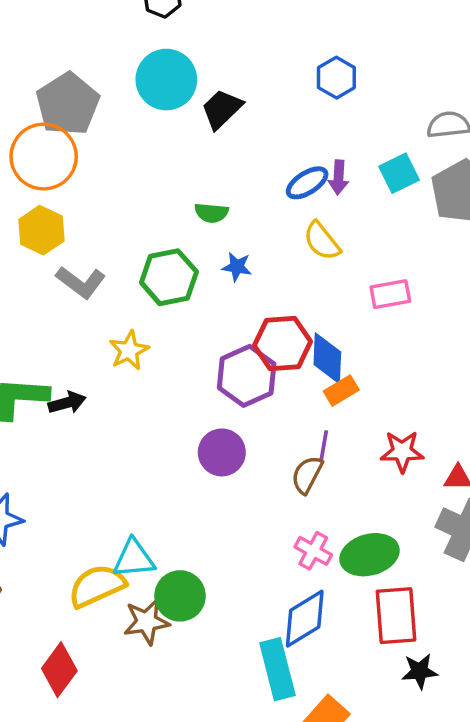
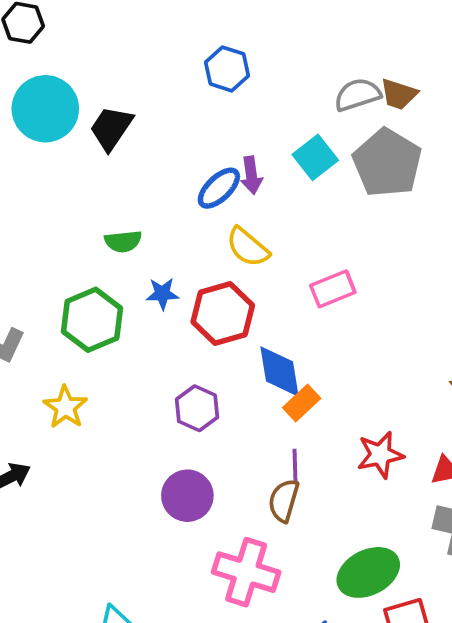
red hexagon: (282, 343) -> (223, 314), moved
purple hexagon: (247, 376) -> (197, 408), size x0.7
pink cross: (313, 551) -> (246, 572), moved, size x1.6

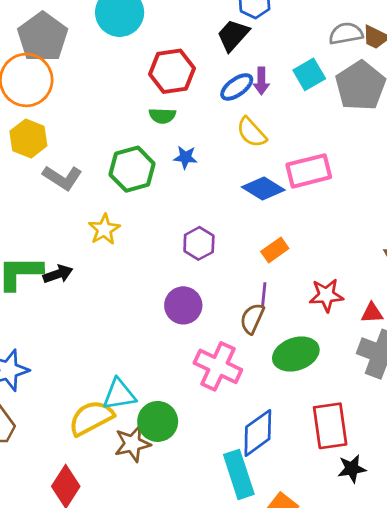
black trapezoid: (111, 128) -> (233, 35), moved
pink rectangle: (333, 289) -> (309, 171), size x1.4
red hexagon: (223, 314) -> (172, 71), moved
blue diamond: (279, 371) -> (263, 188), moved, turned -57
green ellipse: (368, 572) -> (296, 354), moved

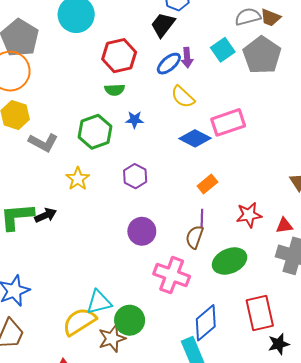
purple hexagon: (199, 243) -> (135, 176), moved

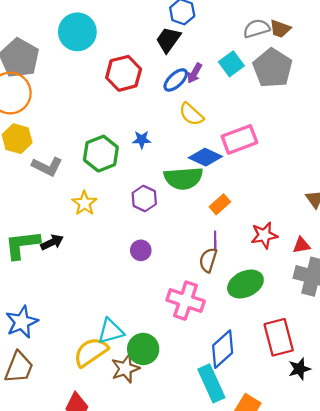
purple arrow: (187, 58) -> (194, 73), turned 36
green semicircle: (115, 90) -> (183, 178), moved, size x1.8
purple circle: (142, 231) -> (141, 250), moved, size x0.7

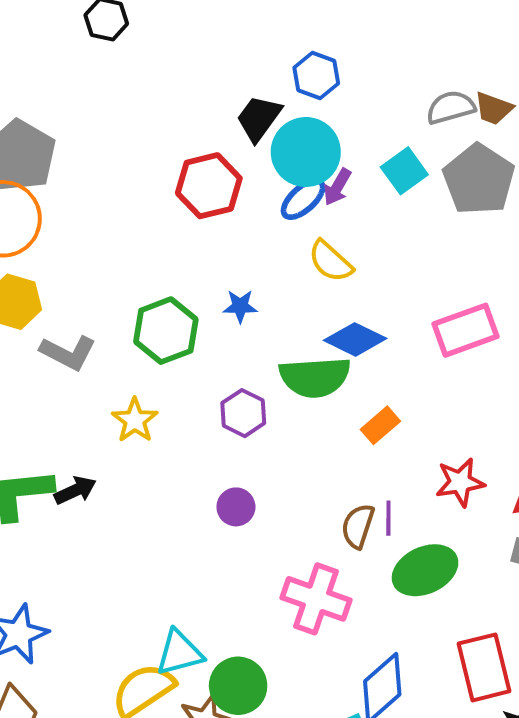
cyan circle: (77, 32) -> (306, 152), moved
black trapezoid: (168, 40) -> (259, 118), moved
pink rectangle: (239, 139) -> (465, 330), moved
purple line: (215, 240) -> (388, 518), moved

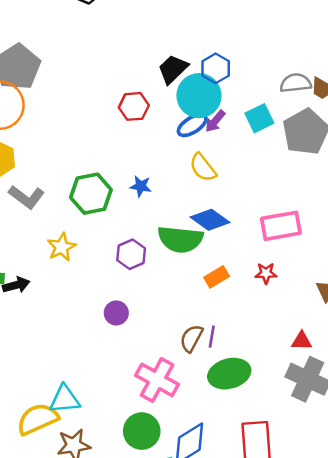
blue hexagon: (316, 75) -> (216, 68), moved
red hexagon: (209, 186) -> (134, 106), size x0.7
red star: (460, 482) -> (266, 273), moved, size x0.7
green circle: (238, 686) -> (142, 431), moved

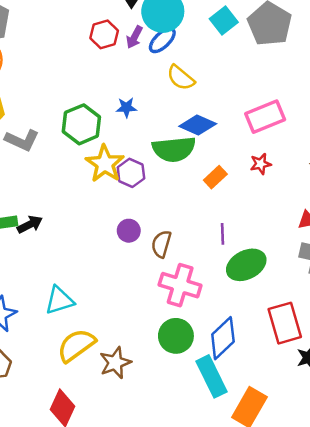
purple arrow: (215, 121) -> (134, 37), moved
yellow star: (62, 247) -> (105, 164), moved, size x1.4
brown semicircle: (191, 338) -> (161, 244), moved
cyan triangle: (65, 399) -> (59, 300), moved

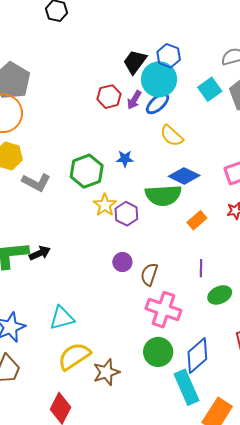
yellow star: (105, 164) -> (105, 205), size x0.7
green ellipse: (246, 265) -> (220, 295), size x0.7

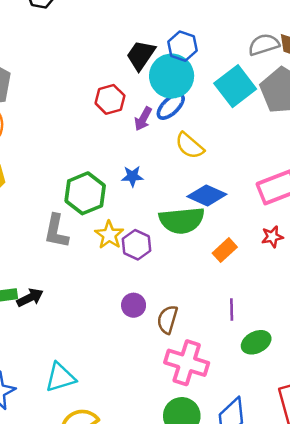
cyan square: (210, 89) -> (235, 86), size x1.4
purple arrow: (134, 100) -> (143, 119), moved
gray L-shape: (36, 182) -> (56, 231), moved, turned 76

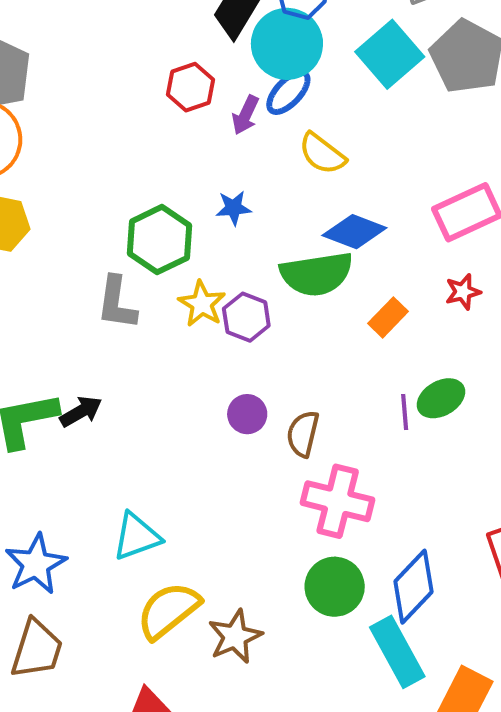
green ellipse: (256, 342) -> (441, 398), moved

